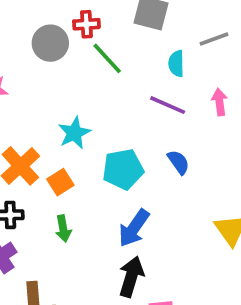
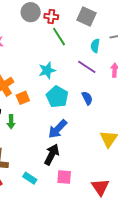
gray circle: (50, 43) -> (31, 12), moved
cyan star: (74, 133) -> (47, 70), moved
cyan pentagon: (123, 169) -> (57, 97), turned 30
green arrow: (63, 229) -> (11, 122), moved

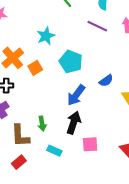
cyan star: (47, 70) -> (46, 36), moved
blue semicircle: (87, 98) -> (106, 81), moved, turned 88
green arrow: (11, 122) -> (42, 124), moved

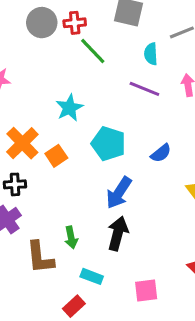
blue semicircle: (106, 81) -> (161, 153), moved
pink square: (90, 144) -> (146, 291), moved
red rectangle: (19, 162) -> (74, 306), moved

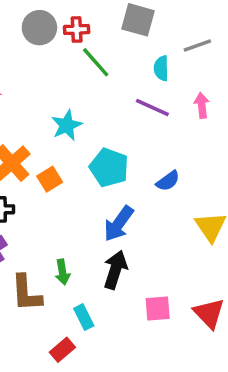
cyan rectangle: (92, 276) -> (84, 317), turned 40
pink square: (146, 291) -> (158, 309), moved

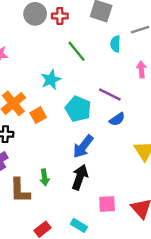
green line: (96, 62) -> (77, 51), moved
purple line: (152, 107) -> (110, 95), moved
cyan rectangle: (84, 317) -> (79, 225), moved, turned -35

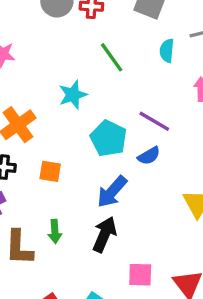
orange square: (38, 115) -> (50, 171), moved, turned 35
blue semicircle: (117, 119) -> (149, 156), moved

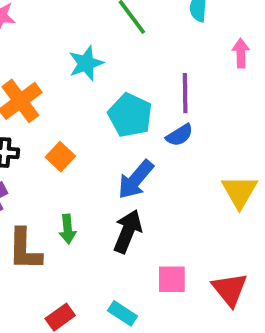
purple line: (154, 121) -> (185, 93), turned 60
orange square: (50, 171) -> (60, 157), turned 35

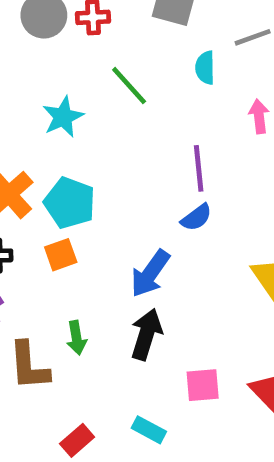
cyan star: (86, 63) -> (63, 117), moved
cyan pentagon: (130, 115) -> (70, 203), moved
orange square: (60, 157) -> (61, 255), turned 32

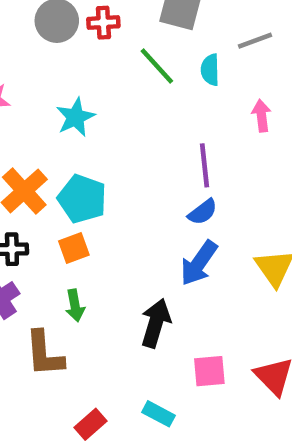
green line: (129, 86) -> (157, 66), moved
blue arrow: (150, 273) -> (199, 263), moved
green arrow: (77, 338) -> (75, 306), moved

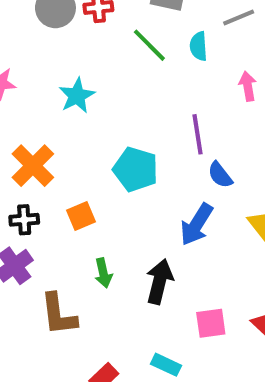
cyan pentagon: (82, 199) -> (136, 169), moved
blue semicircle: (203, 212) -> (220, 175), moved, turned 92
green arrow: (75, 306) -> (103, 273), moved

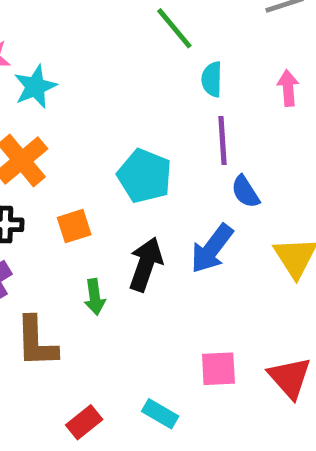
cyan semicircle: (199, 46) -> (212, 79), moved
cyan star: (77, 96) -> (35, 87), moved
black arrow: (159, 281) -> (146, 264), moved

